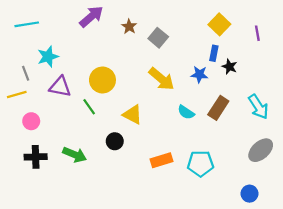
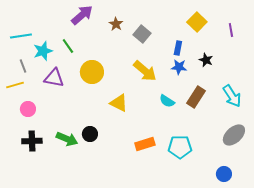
cyan line: (27, 24) -> (21, 36), moved
blue rectangle: (214, 53) -> (178, 48), moved
green line: (89, 107) -> (68, 46), moved
black circle: (115, 141) -> (90, 134), moved

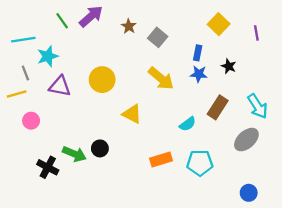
green line: (68, 46) -> (62, 21), moved
cyan semicircle: (167, 101) -> (188, 124), moved, turned -70
gray ellipse: (234, 135) -> (246, 140), moved
black cross: (32, 141) -> (48, 167), moved, turned 30

